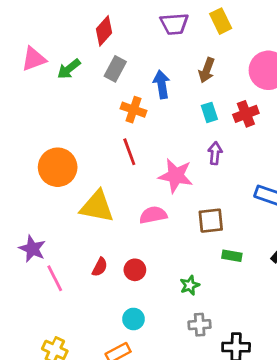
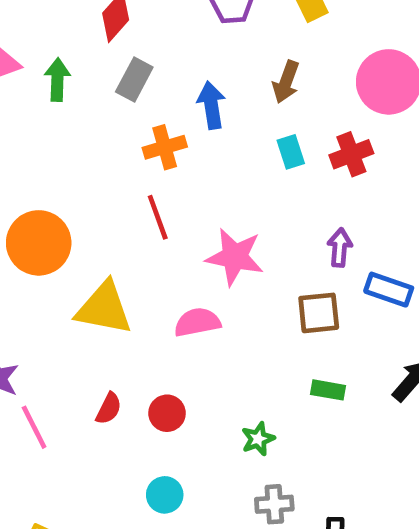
green arrow: (69, 69) -> (57, 80), turned 130
orange cross: (133, 110) -> (165, 147), turned -35
purple arrow: (215, 153) -> (340, 248), moved
brown square: (211, 221) -> (319, 313), moved

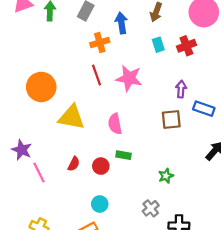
pink star: (235, 257) -> (129, 78), moved
pink semicircle: (197, 322) -> (115, 124), turned -90
green rectangle: (328, 390) -> (124, 155), moved
green star: (258, 439) -> (166, 176), moved
gray cross: (274, 504) -> (151, 208), turned -35

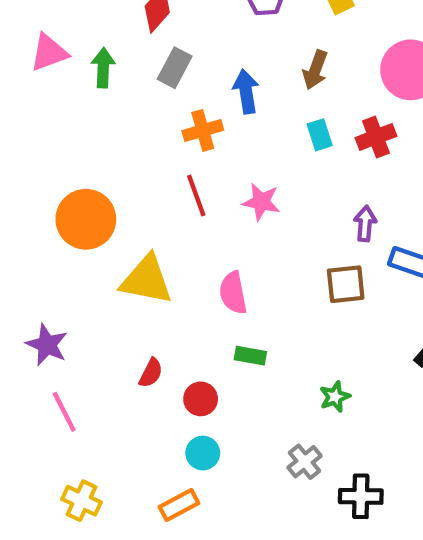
pink star: (129, 78) -> (261, 202), size x0.7
red circle: (101, 166) -> (201, 399), moved
pink line: (39, 173) -> (64, 412), moved

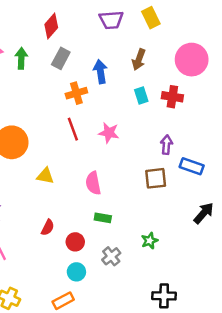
red cross: (376, 137) -> (172, 97), turned 30
yellow triangle: (146, 280) -> (45, 176), size x0.6
gray cross: (305, 462) -> (111, 256), moved

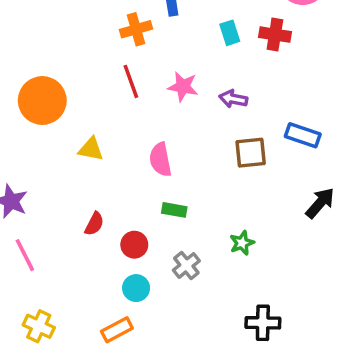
purple arrow: (166, 145) -> (233, 99), moved, turned -84

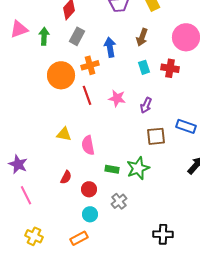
purple arrow: (233, 99) -> (146, 105), turned -77
orange circle: (42, 101) -> (61, 75), moved
pink semicircle: (160, 160) -> (88, 145), moved
green star: (242, 243) -> (138, 168), moved, size x1.6

